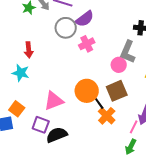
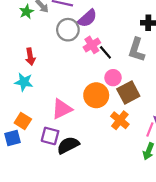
pink circle: (119, 65) -> (113, 78), moved
black line: (99, 103) -> (105, 52), moved

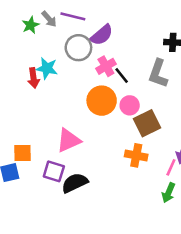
cyan star: (24, 82) -> (47, 68), moved
orange circle: (96, 95) -> (102, 101), moved
orange cross: (120, 120) -> (136, 155), turned -30
orange square: (23, 121) -> (23, 153), turned -35

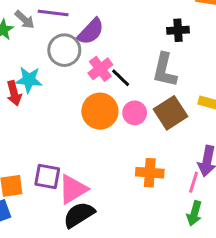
brown square: (147, 123) -> (171, 113), moved
pink triangle: (68, 140) -> (73, 189), moved
purple square: (54, 171) -> (47, 177), moved

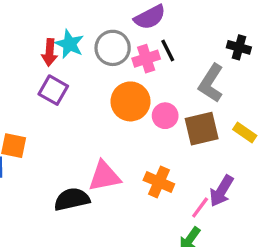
gray circle: (64, 50) -> (113, 48), moved
black line: (121, 78) -> (168, 50), moved
purple square: (47, 177) -> (53, 90), moved
pink triangle: (73, 189) -> (104, 176), moved

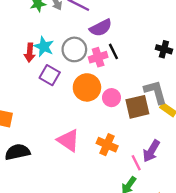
gray L-shape: (211, 83) -> (155, 92), moved, turned 132
purple square: (53, 90) -> (50, 75), moved
pink triangle: (104, 176) -> (68, 140), turned 45
black semicircle: (72, 199) -> (17, 152), moved
pink line: (200, 208) -> (136, 163), turned -63

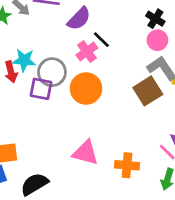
gray circle: (74, 49) -> (52, 72), moved
black cross: (164, 49) -> (155, 19), turned 35
pink circle: (111, 98) -> (157, 40), moved
orange cross: (107, 145) -> (127, 165), moved

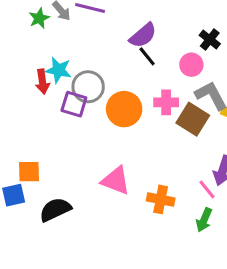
purple semicircle: (79, 19) -> (143, 35), moved
pink circle: (157, 40) -> (191, 65), moved
pink cross: (87, 52) -> (166, 102), moved, turned 30
brown square: (148, 91) -> (193, 119), turned -32

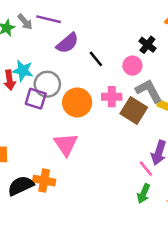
purple semicircle: (143, 35) -> (67, 43), moved
pink triangle: (116, 181) -> (66, 144), moved, turned 35
orange cross: (161, 199) -> (44, 181), moved

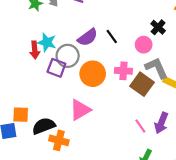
purple semicircle: (67, 43) -> (88, 37), moved
pink triangle: (66, 144) -> (80, 110), turned 30
pink line: (146, 168) -> (140, 126), moved
black semicircle: (21, 186) -> (44, 126), moved

